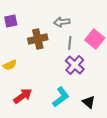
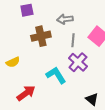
purple square: (11, 21) -> (27, 10), moved
cyan L-shape: (61, 97) -> (56, 75), moved, turned -85

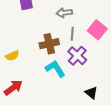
brown cross: (41, 36) -> (49, 44), moved
red arrow: (26, 93) -> (13, 88), moved

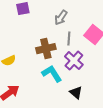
gray arrow: (64, 13) -> (61, 18), turned -49
black triangle: (91, 93) -> (76, 93), moved

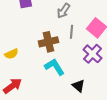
purple cross: (74, 61) -> (92, 54), moved

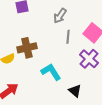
brown cross: (48, 42) -> (27, 48), moved

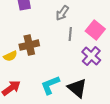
cyan L-shape: (51, 72) -> (50, 85), moved, turned -80
black triangle: (75, 91) -> (77, 88), size x1.5

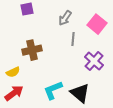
pink square: (95, 30) -> (97, 24), moved
yellow semicircle: (10, 56) -> (13, 72), moved

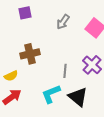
gray line: (73, 39) -> (65, 71), moved

